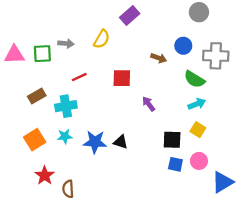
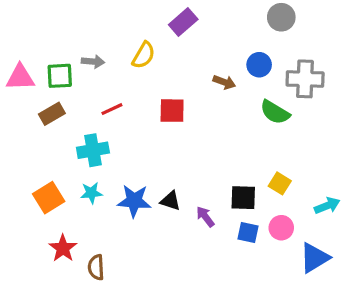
brown rectangle: (37, 96) -> (52, 114), moved
purple arrow: (149, 104) -> (205, 217), moved
cyan arrow: (197, 104) -> (327, 206), moved

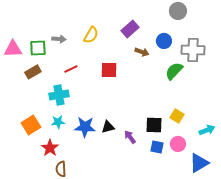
purple rectangle: (183, 22) -> (130, 29), moved
green semicircle: (275, 112) -> (174, 71), turned 102
black triangle: (170, 201) -> (108, 127), turned -32
red star: (63, 248) -> (50, 148), moved

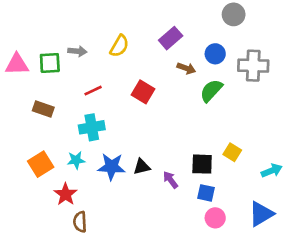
red square: (109, 70) -> (143, 92), turned 30
green semicircle: (174, 71) -> (211, 91), moved
brown rectangle: (33, 72) -> (43, 109), moved, turned 49
cyan cross: (59, 95) -> (92, 127), moved
pink circle: (178, 144) -> (215, 218), moved

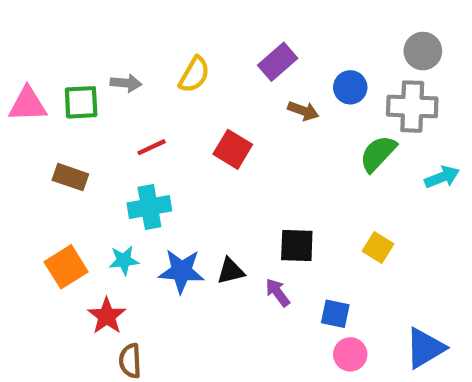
gray circle: (234, 14) -> (423, 51), moved
green semicircle: (211, 91) -> (378, 154), moved
black square: (202, 164) -> (297, 245), moved
cyan arrow: (272, 171) -> (442, 177), moved

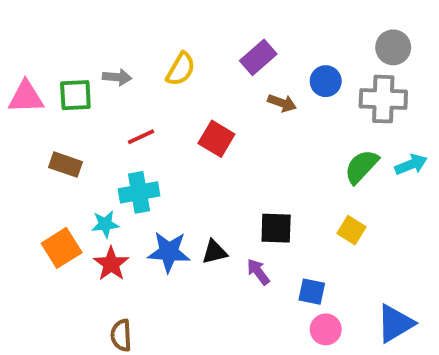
green semicircle: (378, 154) -> (361, 167), moved
cyan star: (124, 260) -> (105, 224), moved
red star: (107, 316) -> (111, 264), moved

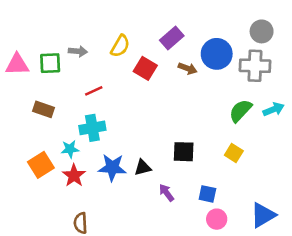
blue circle: (326, 81) -> (217, 54), size x1.5
red square: (216, 139) -> (145, 68), moved
purple arrow: (258, 272) -> (166, 193), moved

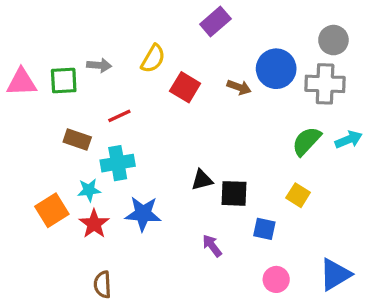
purple rectangle: (172, 38) -> (215, 21), moved
brown rectangle: (44, 109) -> (77, 140), moved
black triangle: (143, 168) -> (202, 180), moved
blue square: (207, 194) -> (264, 229), moved

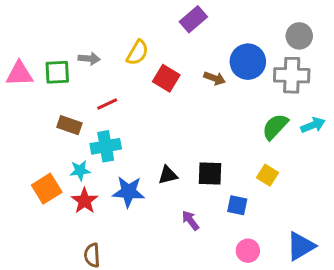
black triangle: (202, 180) -> (168, 175), moved

